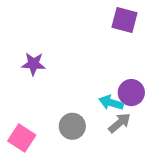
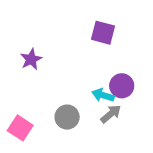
purple square: (125, 20) -> (103, 33), moved
purple star: (34, 64) -> (31, 59), turned -30

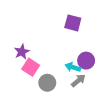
purple star: (31, 59) -> (22, 52), moved
pink square: (20, 128) -> (31, 67), moved

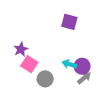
purple circle: (86, 61) -> (82, 66), moved
gray arrow: (78, 81) -> (84, 78), moved

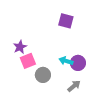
pink square: (29, 64) -> (28, 61), turned 35
gray arrow: (84, 78) -> (74, 86), moved

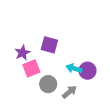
purple square: (66, 21) -> (49, 45), moved
gray arrow: (74, 86) -> (70, 92), moved

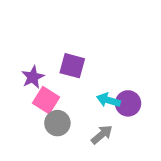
pink square: (31, 68) -> (46, 100), turned -36
gray circle: (48, 84) -> (57, 123), moved

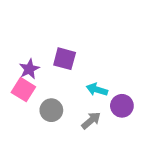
pink square: (46, 100) -> (23, 90), moved
purple circle: (128, 103) -> (122, 106), moved

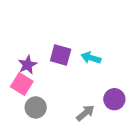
cyan arrow: (97, 90) -> (91, 58), moved
gray circle: (51, 110) -> (36, 107), moved

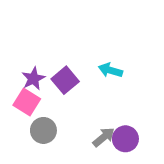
purple square: (61, 55) -> (65, 80), moved, turned 35
purple circle: (114, 99) -> (125, 139), moved

